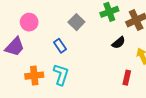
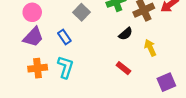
purple trapezoid: (15, 47) -> (33, 37), moved
red rectangle: (127, 78) -> (123, 68), moved, turned -64

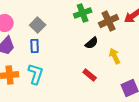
gray square: (82, 12) -> (38, 25), moved
blue rectangle: (64, 37) -> (35, 46), turned 32

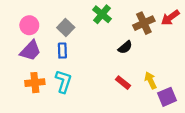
green cross: (83, 13) -> (102, 14), moved, turned -30
yellow arrow: (115, 56) -> (150, 80), moved

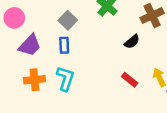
pink circle: (29, 25) -> (14, 18), moved

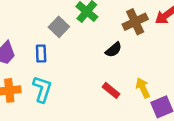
gray square: (68, 20) -> (59, 27), moved

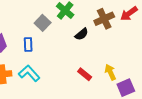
black semicircle: (114, 50) -> (82, 34), moved
cyan L-shape: (42, 89) -> (29, 73), turned -60

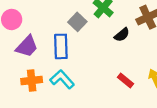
blue rectangle: (28, 44) -> (61, 46), size x1.5

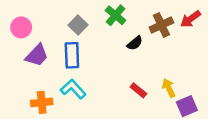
gray square: (77, 22) -> (78, 25), moved
orange cross: (32, 80) -> (42, 102), moved

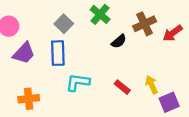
red arrow: (190, 19) -> (173, 33), moved
cyan L-shape: (73, 89) -> (78, 82), moved, turned -40

